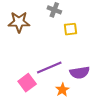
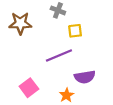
purple line: (49, 67) -> (59, 55), moved

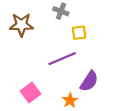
purple semicircle: (85, 77) -> (89, 81), turned -48

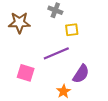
pink square: (30, 93) -> (26, 73), moved, turned -36

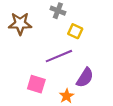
yellow square: (72, 30) -> (75, 31), turned 32
pink square: (26, 73) -> (36, 84), moved

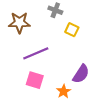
purple line: (59, 56) -> (36, 53), moved

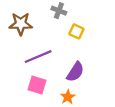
purple semicircle: (81, 74) -> (75, 72), moved

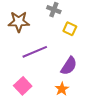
pink square: (37, 85) -> (23, 86), moved, turned 30

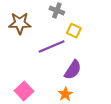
purple line: (35, 52) -> (52, 46), moved

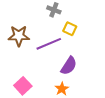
brown star: (20, 23) -> (19, 36), moved

